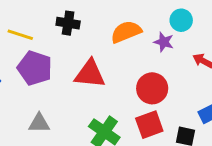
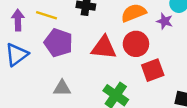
red circle: (152, 88) -> (136, 44), moved
red square: (149, 125) -> (153, 70), moved

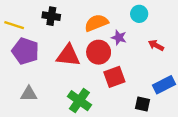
purple star: (165, 21) -> (119, 37), moved

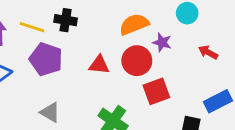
black cross: (51, 16) -> (66, 20), moved
red triangle: (68, 56) -> (99, 65), size x0.7
gray triangle: (29, 94) -> (50, 112), turned 30

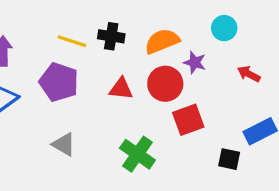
black cross: (66, 20) -> (111, 36), moved
yellow line: (32, 27) -> (72, 41), moved

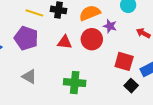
red square: (188, 120) -> (124, 61), moved, turned 36
green cross: (137, 154) -> (75, 83), turned -30
black square: (229, 159) -> (131, 86), turned 32

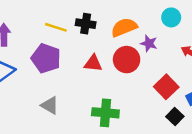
red square: (124, 61) -> (166, 87), turned 30

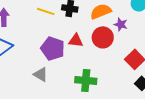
purple pentagon: (46, 58) -> (53, 48), moved

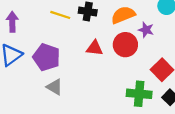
purple pentagon: (53, 48) -> (47, 57), moved
green cross: (86, 80) -> (139, 94), moved

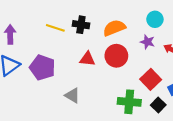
purple star: (146, 30) -> (147, 42), moved
gray triangle: (55, 87) -> (72, 95), moved

